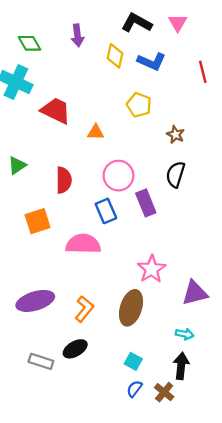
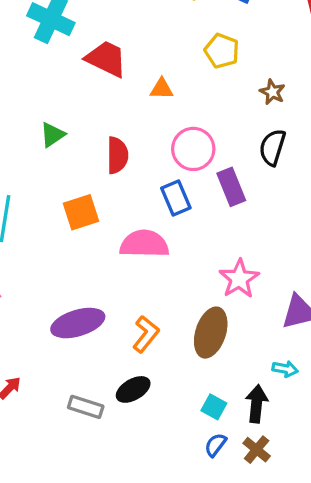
black arrow: (181, 366) -> (257, 404), moved

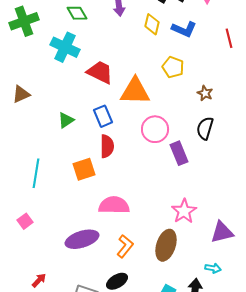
orange triangle: (162, 89) -> (135, 91), size x2.0
red semicircle: (117, 155) -> (107, 146), moved
blue rectangle: (176, 198) -> (103, 116), moved
pink semicircle: (144, 244) -> (114, 205), moved

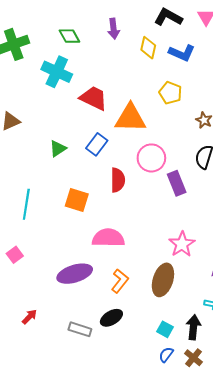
blue rectangle: (103, 116) -> (97, 144), turned 60
red semicircle: (107, 146) -> (118, 180), moved
orange square: (84, 169) -> (77, 200), turned 35

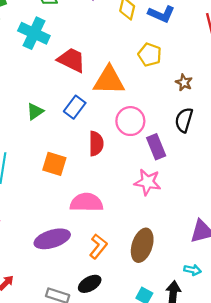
pink star: (182, 244) -> (148, 182), moved, turned -30

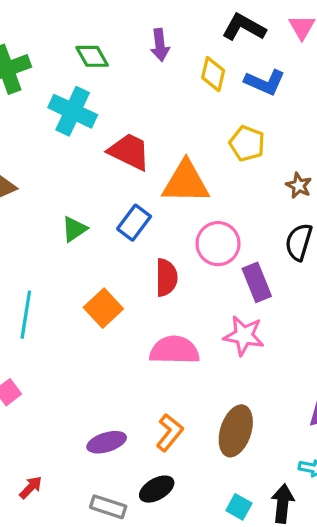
orange square: (54, 164) -> (103, 308), turned 30
pink semicircle: (86, 202) -> (174, 350), moved
purple ellipse: (52, 239) -> (107, 442), moved, size x0.7

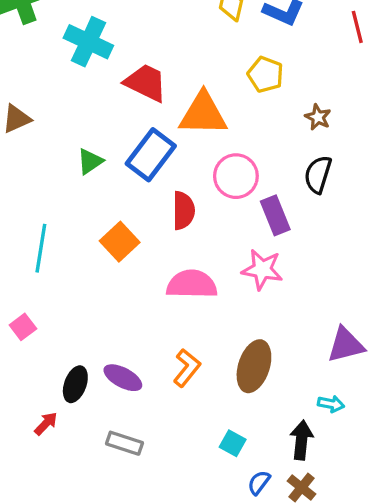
blue rectangle: (134, 223) -> (151, 155), size x1.4
purple ellipse: (107, 442) -> (123, 378), turned 45
black ellipse: (157, 489) -> (75, 384), moved, turned -40
cyan square: (239, 507) -> (233, 443), moved

